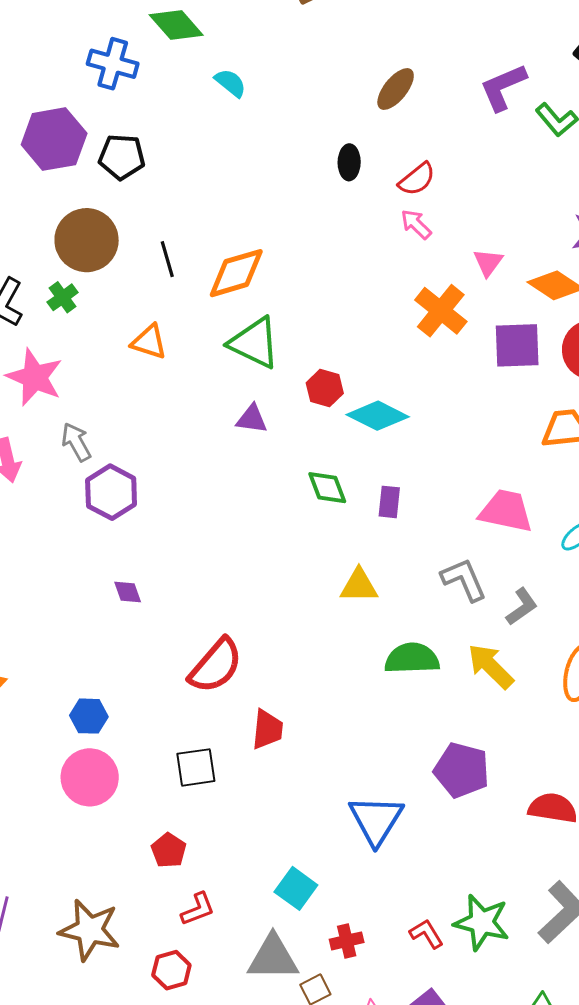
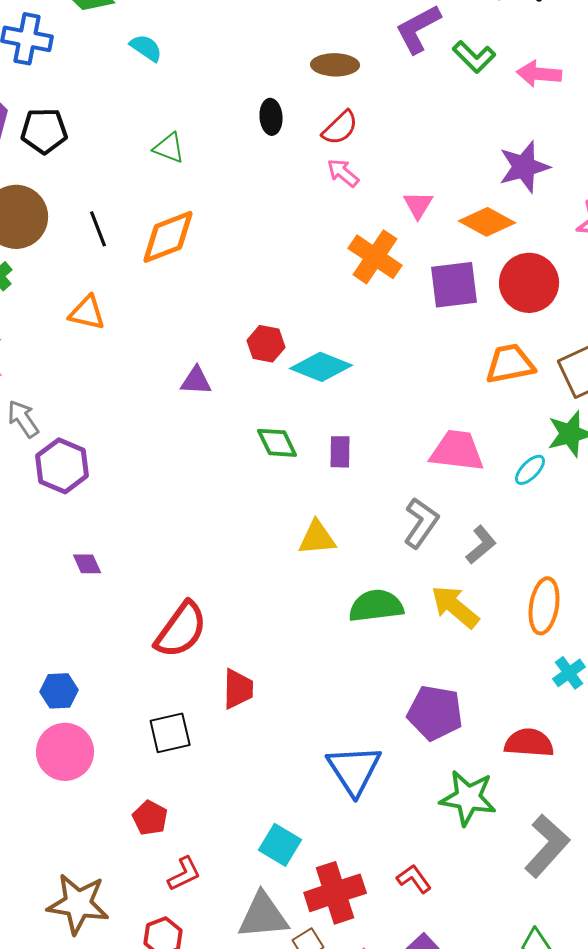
brown ellipse: (396, 89) -> (335, 65), moved, turned 57
green triangle: (254, 343) -> (169, 148), moved, size x0.6
gray L-shape: (464, 580) -> (421, 523), turned 63
green star: (482, 922) -> (468, 798), moved
red cross: (347, 941) -> (335, 893), size x1.8

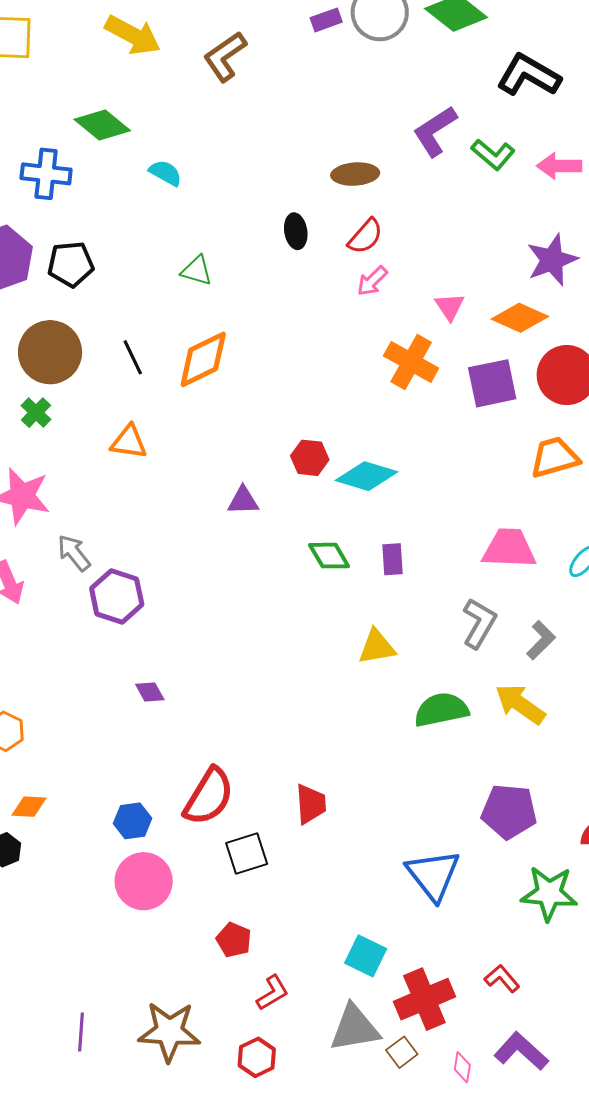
pink arrow: (343, 173) -> (372, 281), turned -80
red semicircle: (181, 630) -> (209, 796), moved

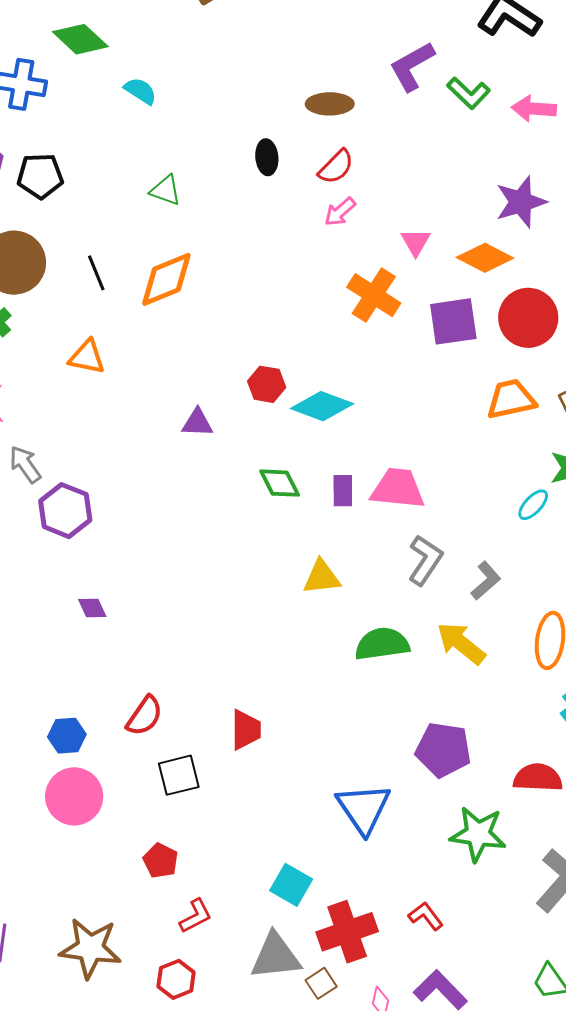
pink trapezoid: (509, 548) -> (398, 489), moved
red semicircle: (209, 796) -> (144, 716), size x0.7

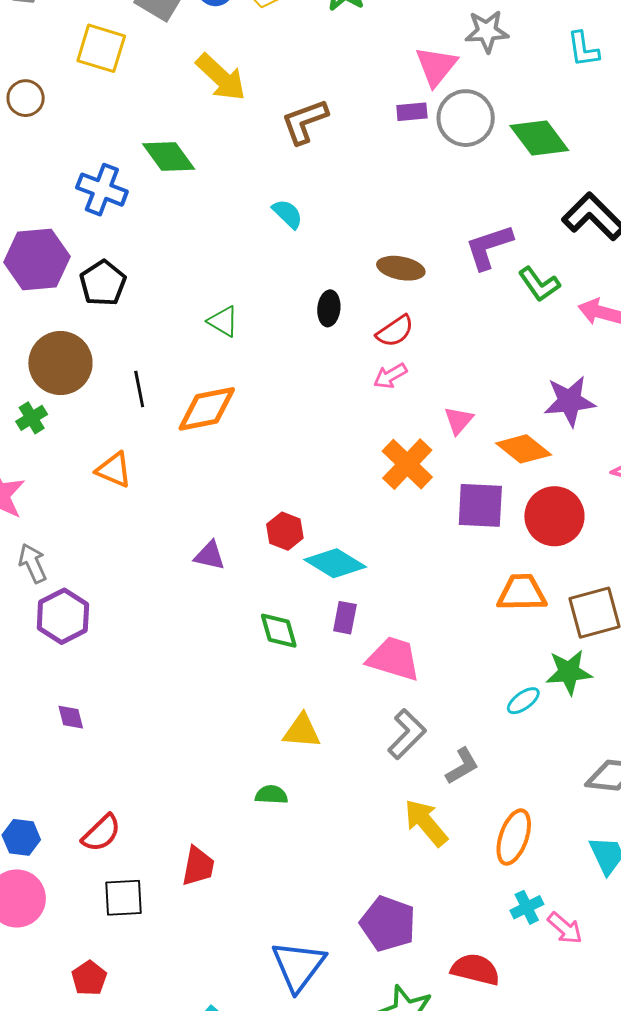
cyan semicircle: (140, 91) -> (288, 214), moved
black pentagon: (40, 176) -> (103, 283), turned 30
purple rectangle: (343, 491) -> (345, 618), moved
green semicircle: (382, 644) -> (271, 795), moved, size x0.6

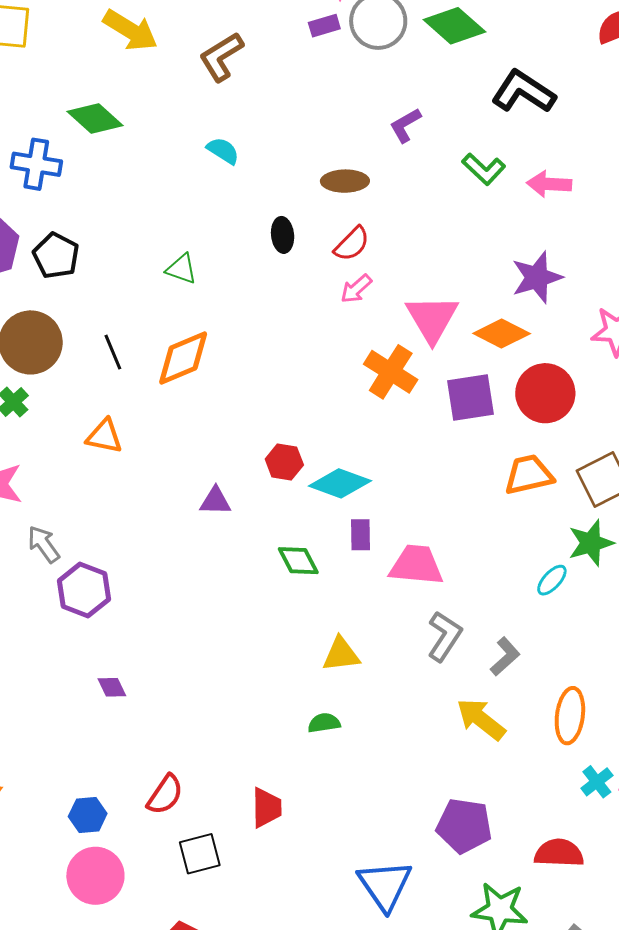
purple L-shape: (489, 247) -> (405, 125), moved, size x0.7
pink triangle: (459, 420) -> (432, 319), size x1.8

